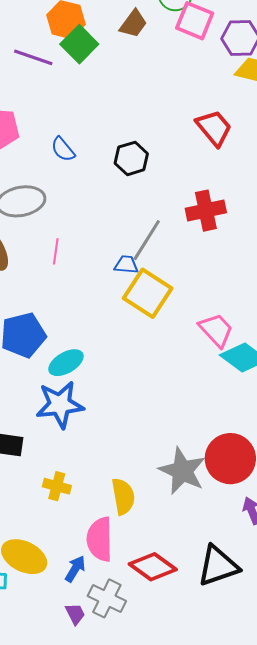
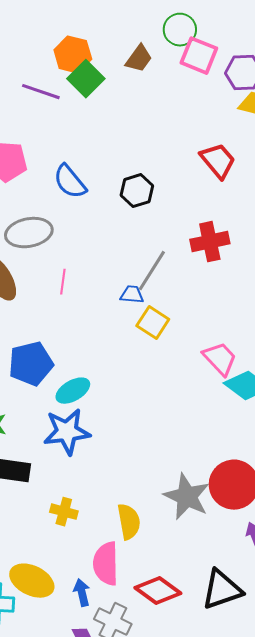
blue semicircle: (63, 149) -> (70, 182), size x1.4
yellow square: (148, 293) -> (153, 323), size x0.7
blue arrow: (75, 569) -> (82, 593), turned -44

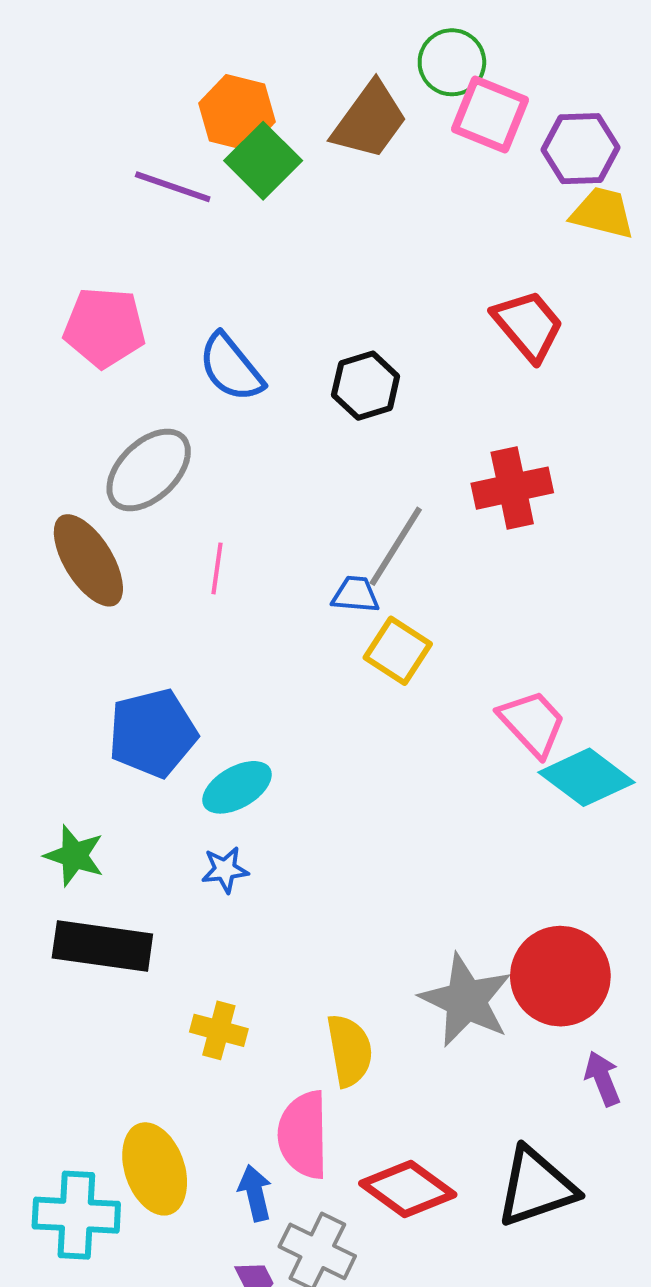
brown trapezoid: (139, 59) -> (370, 121), size x1.4
gray ellipse: (29, 233) -> (149, 470), turned -33
blue star: (67, 432) -> (225, 870), size x0.5
yellow ellipse: (32, 581) -> (155, 1169), turned 45

